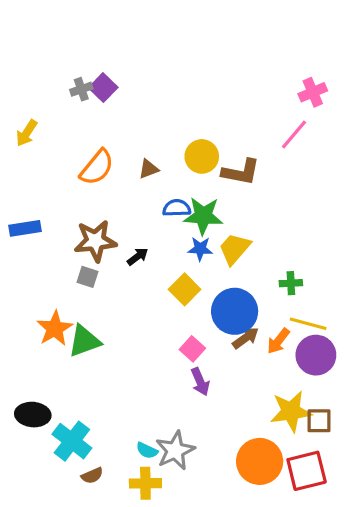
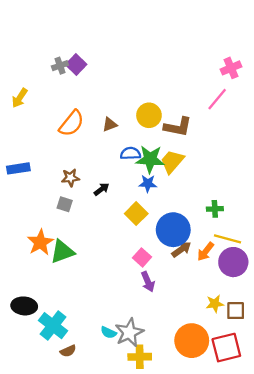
brown star: (95, 241) -> (70, 178), size x0.6
yellow trapezoid: (235, 249) -> (172, 162), moved
yellow star: (291, 411) -> (215, 304), size x0.6
yellow cross: (145, 483) -> (140, 357), moved

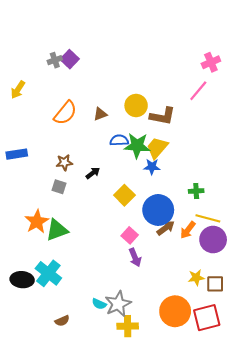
blue star: (148, 183) -> (152, 167), moved
cyan cross: (53, 326) -> (48, 273), moved

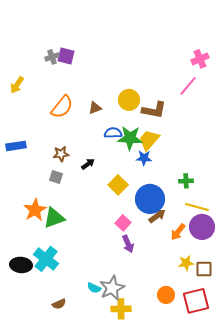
purple square: (70, 59) -> (66, 56), turned -30
orange arrow: (188, 230) -> (178, 232), moved
orange circle: (175, 311) -> (166, 295), size x0.6

